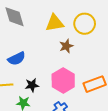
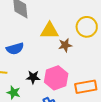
yellow triangle: (55, 23) -> (50, 31), moved
black star: (32, 85) -> (33, 77), moved

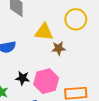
yellow circle: (87, 27) -> (76, 19), moved

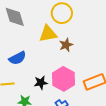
yellow circle: (76, 19) -> (62, 13), moved

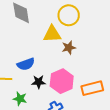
blue semicircle: (17, 58) -> (26, 64), moved

